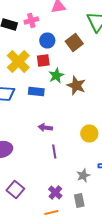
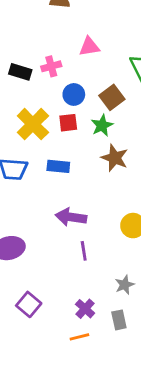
green star: (56, 76) -> (102, 125), moved
purple arrow: (45, 128) -> (71, 217), size x1.5

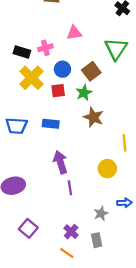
yellow cross: (33, 124) -> (31, 78), moved
purple arrow: (71, 217) -> (60, 162), turned 65
orange line: (79, 337) -> (67, 253), turned 48

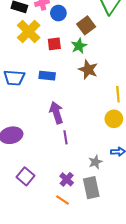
blue circle: (62, 69) -> (58, 13), moved
yellow circle: (107, 169) -> (114, 119), moved
gray rectangle: (97, 240) -> (91, 188), size x1.5

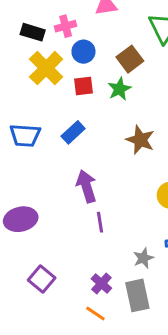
blue circle: (58, 13) -> (83, 52), moved
brown star: (88, 70) -> (140, 140), moved
blue rectangle: (47, 76) -> (73, 132), turned -49

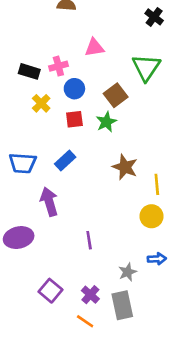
yellow cross: (46, 68) -> (41, 103), size x0.6
purple arrow: (86, 186) -> (49, 202), moved
purple square: (42, 279) -> (50, 291), moved

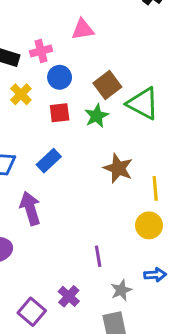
green triangle: (146, 67) -> (143, 104), moved, turned -36
purple line: (89, 240) -> (98, 256), moved
purple cross: (90, 295) -> (69, 296), moved

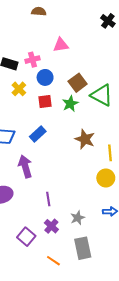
purple line: (98, 256) -> (48, 199), moved
gray star: (121, 290) -> (78, 218), moved

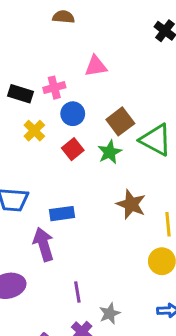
red square: (45, 102) -> (73, 149), turned -32
blue rectangle: (38, 134) -> (62, 214), moved, turned 35
gray star: (78, 218) -> (110, 313), moved

